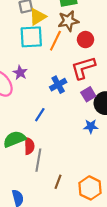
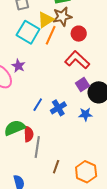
yellow triangle: (38, 17) -> (46, 20), moved
cyan square: (31, 37) -> (28, 32), turned 35
red L-shape: (83, 68) -> (77, 60), turned 60
blue cross: (58, 85) -> (58, 108), moved

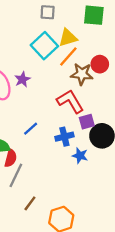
brown star: (62, 17) -> (82, 74), moved
red L-shape: (77, 60) -> (70, 101), moved
blue cross: (58, 108) -> (64, 137), moved

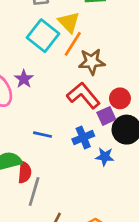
yellow triangle: (68, 38) -> (69, 22), turned -48
red circle: (100, 64) -> (120, 98), moved
blue line: (31, 129) -> (43, 135), turned 63

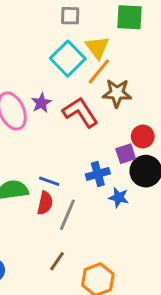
red L-shape: (83, 95) -> (80, 112), moved
blue line: (43, 135) -> (49, 181), moved
red semicircle: (25, 172) -> (45, 203), moved
gray line: (34, 191) -> (67, 215), moved

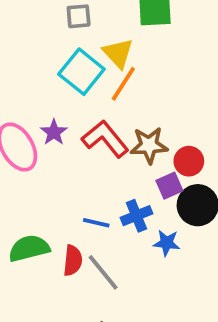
brown star: (117, 93) -> (149, 145), moved
blue line: (49, 181) -> (96, 223), moved
gray line: (67, 215) -> (103, 272), turned -56

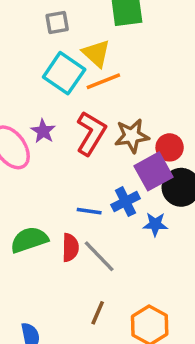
orange line: (123, 84) -> (103, 81), turned 40
red L-shape: (105, 139) -> (91, 133), turned 75
purple square: (169, 186) -> (154, 171), size x1.5

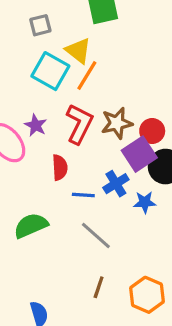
orange line: (103, 81) -> (87, 75), turned -32
red semicircle: (70, 248) -> (60, 167), moved

